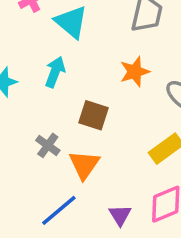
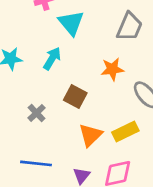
orange triangle: (84, 165) -> (90, 135), moved
blue line: (59, 210) -> (36, 163), turned 36

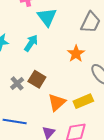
orange star: (112, 69) -> (76, 54), turned -30
brown square: (75, 96) -> (37, 79), moved

